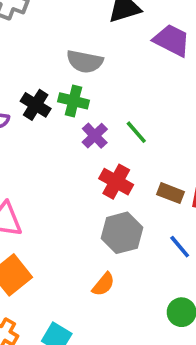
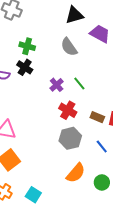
gray semicircle: (85, 61) -> (69, 47), moved, turned 42
green cross: (74, 101) -> (27, 46), moved
orange semicircle: (103, 284) -> (76, 173), moved, size x1.5

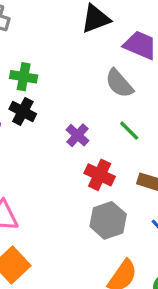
gray semicircle: (69, 47) -> (119, 83), moved
green line: (79, 84) -> (129, 131), moved

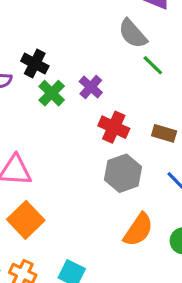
green cross: (24, 77) -> (52, 93), moved, turned 35
green line: (129, 131) -> (153, 65), moved

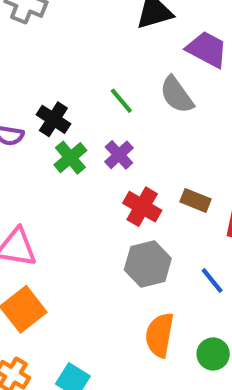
green line: (153, 65) -> (121, 101), moved
brown rectangle: (164, 133) -> (196, 200), moved
orange semicircle: (138, 230) -> (160, 335), turned 150

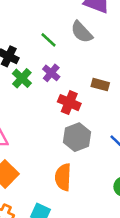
brown rectangle: (196, 200) -> (100, 85), moved
orange semicircle: (160, 335) -> (63, 177), moved

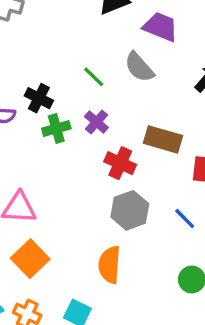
green cross: (22, 78) -> (56, 128), turned 30
brown rectangle: (100, 85) -> (163, 139), size x1.5

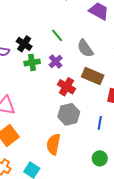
gray semicircle: (139, 67) -> (85, 48), moved
blue line: (185, 219) -> (100, 123), turned 48

